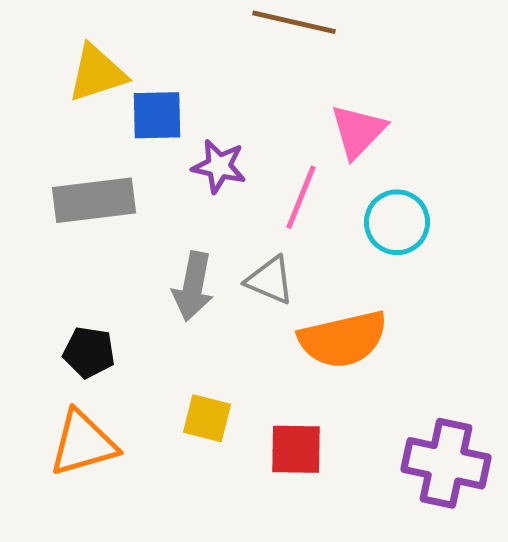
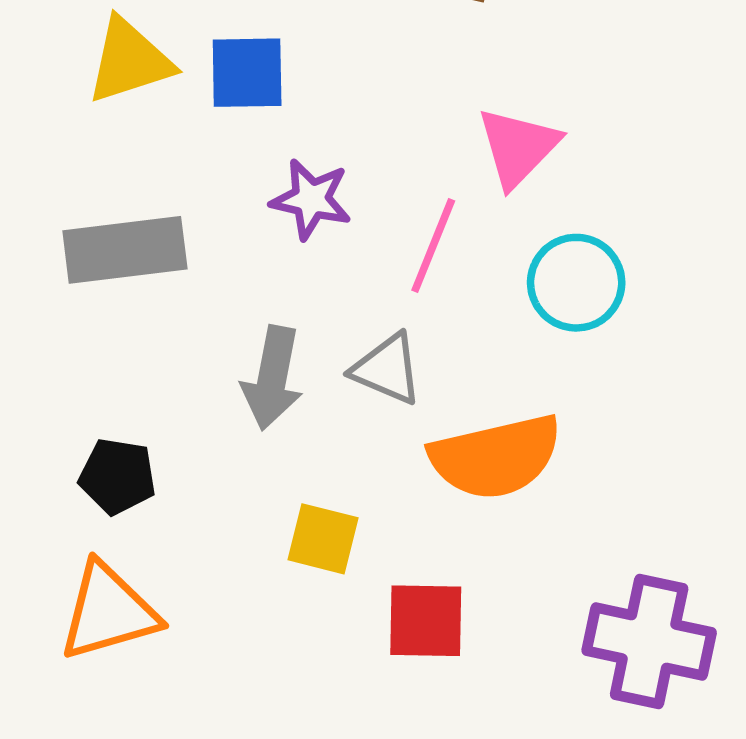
blue square: (157, 115) -> (247, 73), moved
yellow square: (207, 418) -> (323, 539), moved

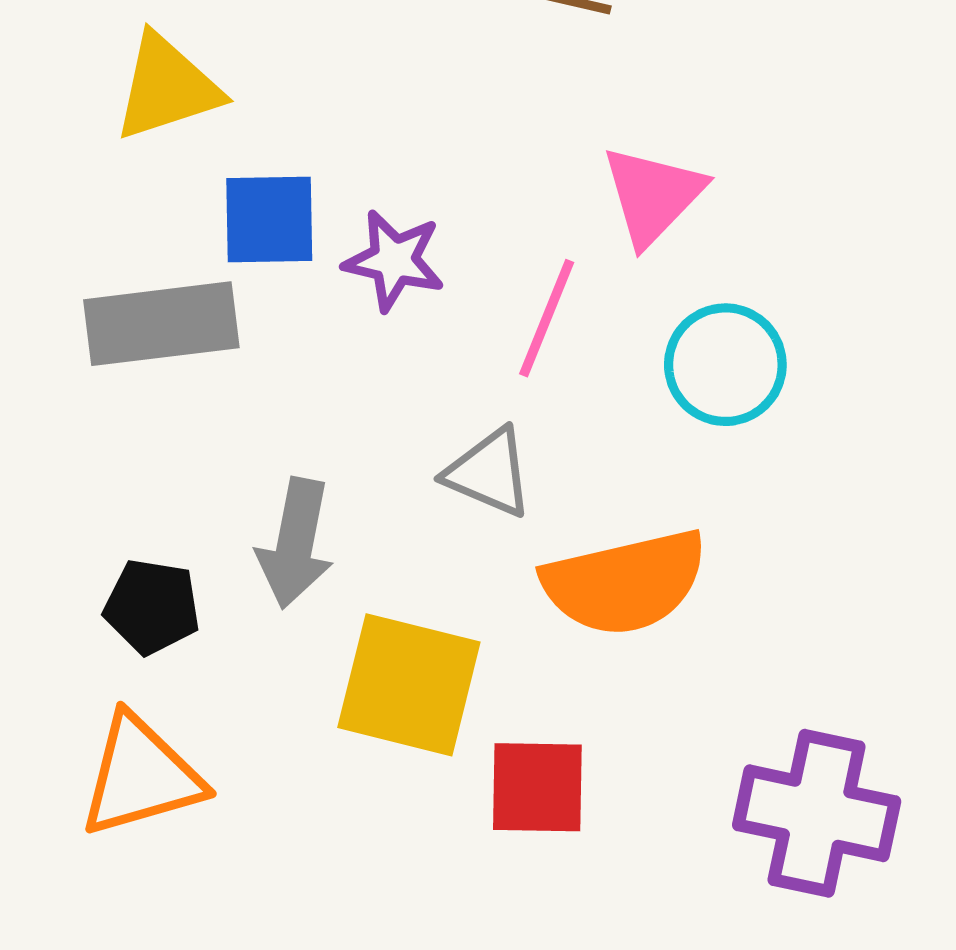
blue square: (247, 73) -> (269, 219), moved
gray arrow: (272, 378) -> (295, 543), moved
yellow square: (323, 539) -> (409, 685), size x1.6

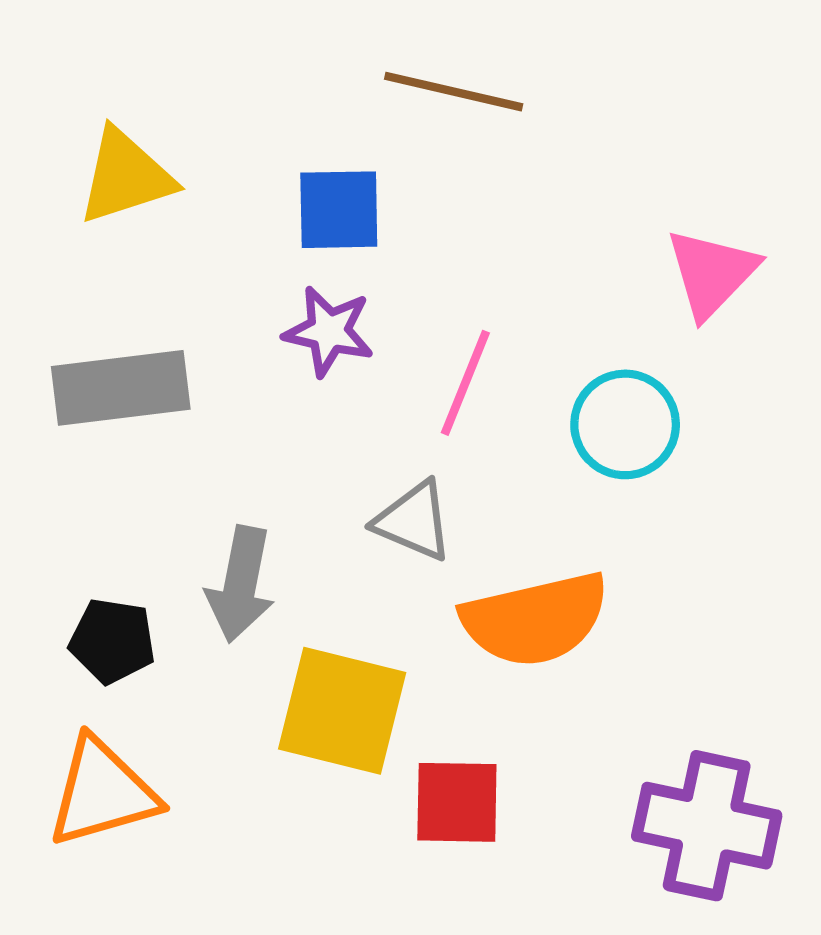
pink triangle: (653, 195) -> (712, 273), moved
blue square: (269, 219) -> (339, 210), moved

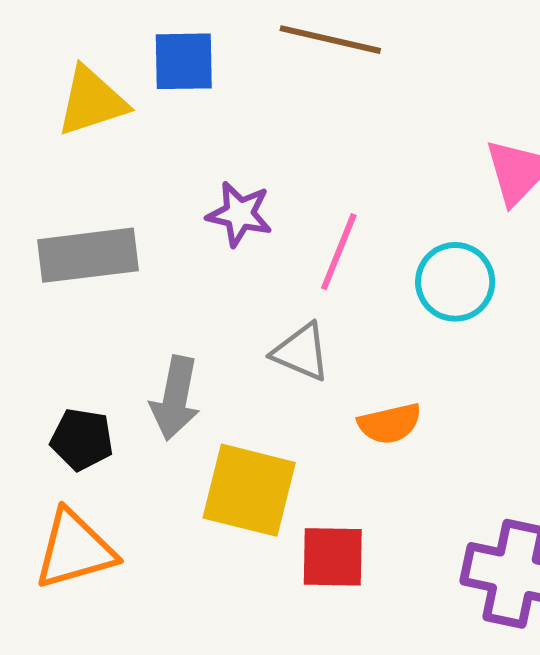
blue square: (339, 210) -> (184, 61), moved
orange semicircle: (535, 619) -> (390, 424), size x0.6

